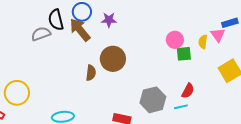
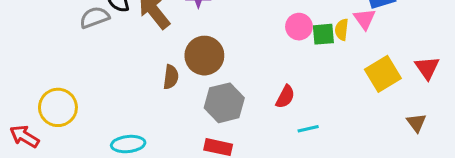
green square: (184, 54) -> (323, 34), moved
red semicircle: (188, 91) -> (285, 97), moved
gray hexagon: (153, 100) -> (224, 103), moved

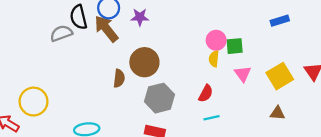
pink triangle: (365, 19) -> (243, 74), moved
yellow semicircle: (342, 30) -> (214, 59), moved
brown triangle: (416, 123) -> (277, 113), moved, turned -49
cyan line: (308, 129) -> (212, 118), moved

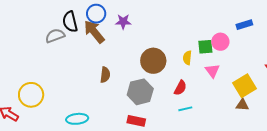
pink circle: (216, 40) -> (220, 42), moved
brown circle: (144, 62) -> (153, 61), moved
yellow square: (280, 76) -> (244, 86), moved

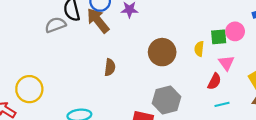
red semicircle: (180, 88) -> (214, 81), moved
gray hexagon: (140, 92) -> (166, 100), moved
cyan line: (185, 109) -> (222, 104), moved

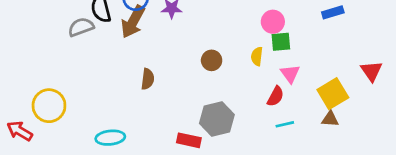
brown arrow: (98, 21) -> (133, 22), turned -112
pink circle: (235, 31) -> (273, 22), moved
brown circle: (162, 52) -> (212, 60), size x0.6

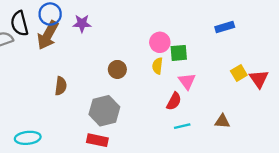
pink circle: (273, 22) -> (160, 42), moved
yellow square: (333, 94) -> (239, 73), moved, size x0.6
gray hexagon: (217, 119) -> (104, 111), moved

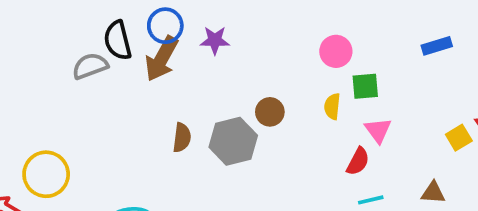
pink circle: (160, 42) -> (336, 51), moved
yellow square: (239, 73) -> (459, 138), moved
gray hexagon: (104, 111) -> (233, 141), moved

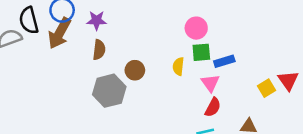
blue rectangle: (437, 46) -> (224, 61), moved
pink circle: (336, 51) -> (196, 28), moved
brown semicircle: (182, 138) -> (99, 50), moved
red semicircle: (358, 161) -> (213, 107), moved

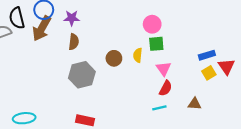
blue rectangle: (224, 61) -> (207, 55), moved
brown circle: (135, 70) -> (114, 58), moved

